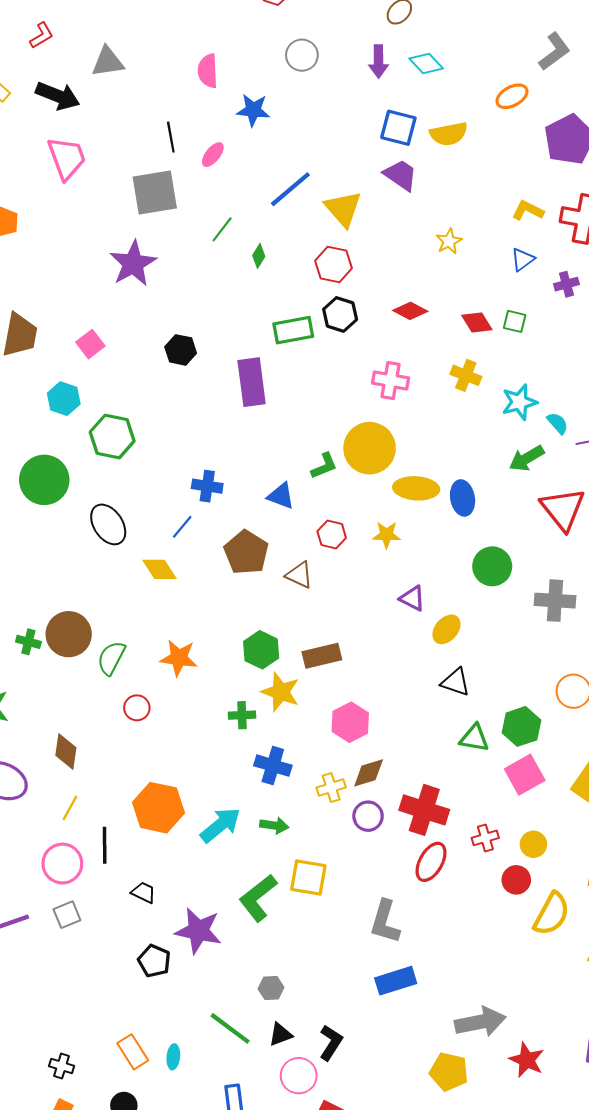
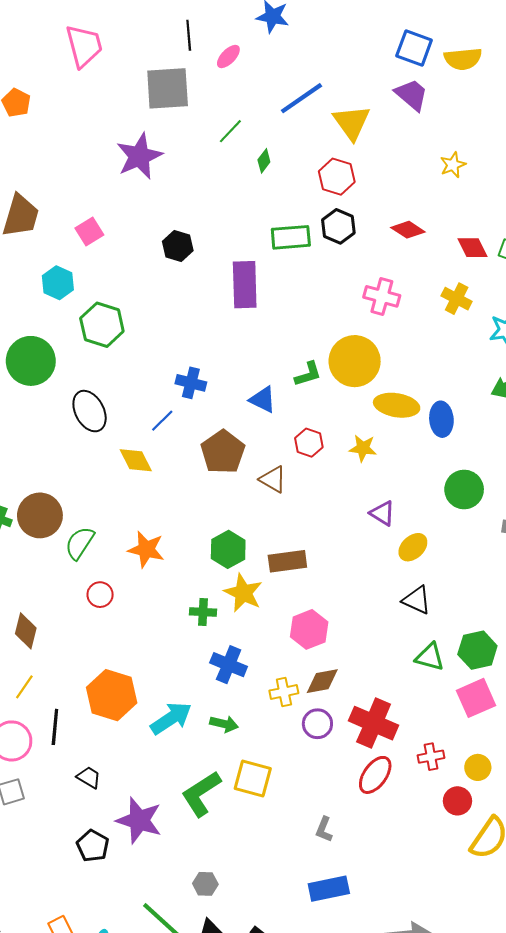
gray L-shape: (385, 922) -> (324, 830), size x0.6

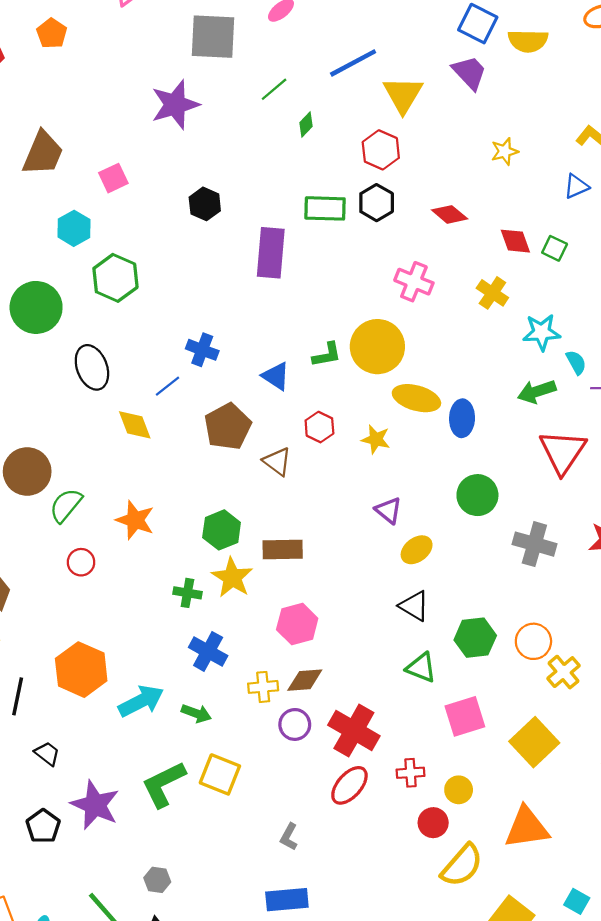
green hexagon: (477, 650) -> (475, 638), moved

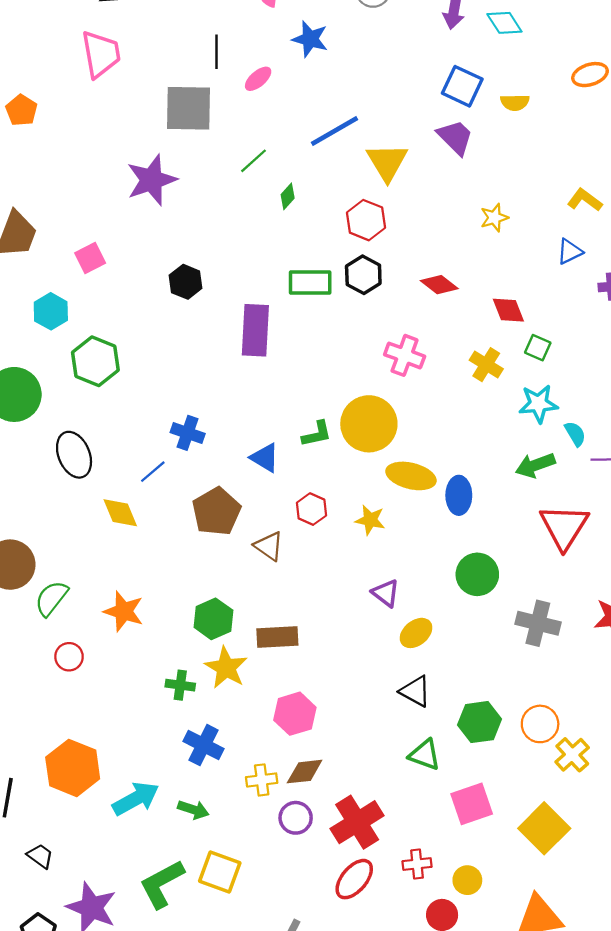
yellow semicircle: (528, 41) -> (515, 102), size x0.7
green square: (555, 248) -> (538, 348), moved
red cross: (354, 730) -> (357, 822), turned 30

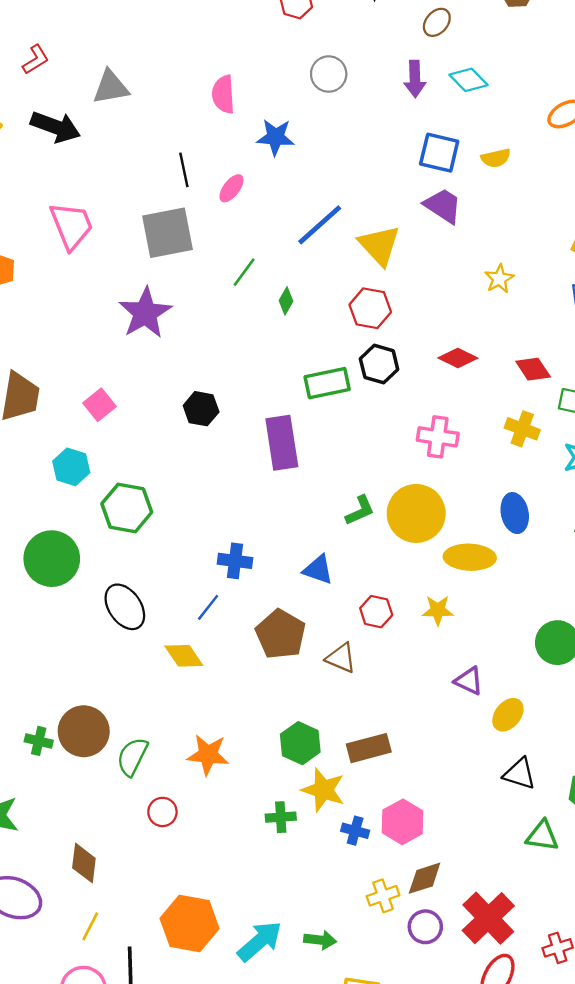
pink trapezoid: (101, 54) -> (71, 226), moved
green L-shape: (317, 434) -> (360, 510), moved
blue ellipse: (459, 495) -> (515, 513), moved
blue cross: (203, 745) -> (355, 831), moved, size x0.7

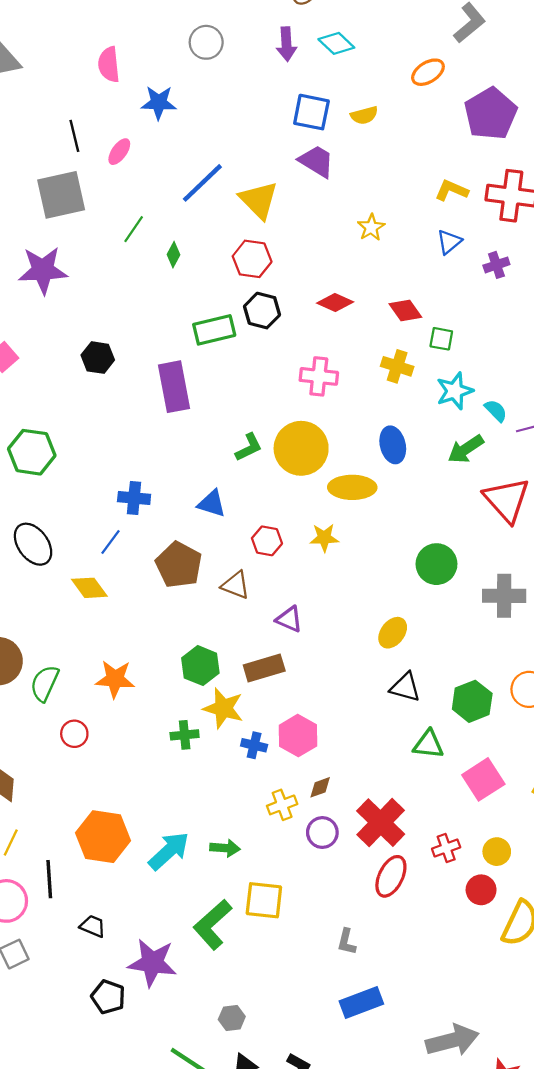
purple star: (145, 313) -> (43, 270), turned 30
purple triangle: (469, 681) -> (289, 619), moved
brown diamond: (425, 878) -> (320, 787), size x0.7

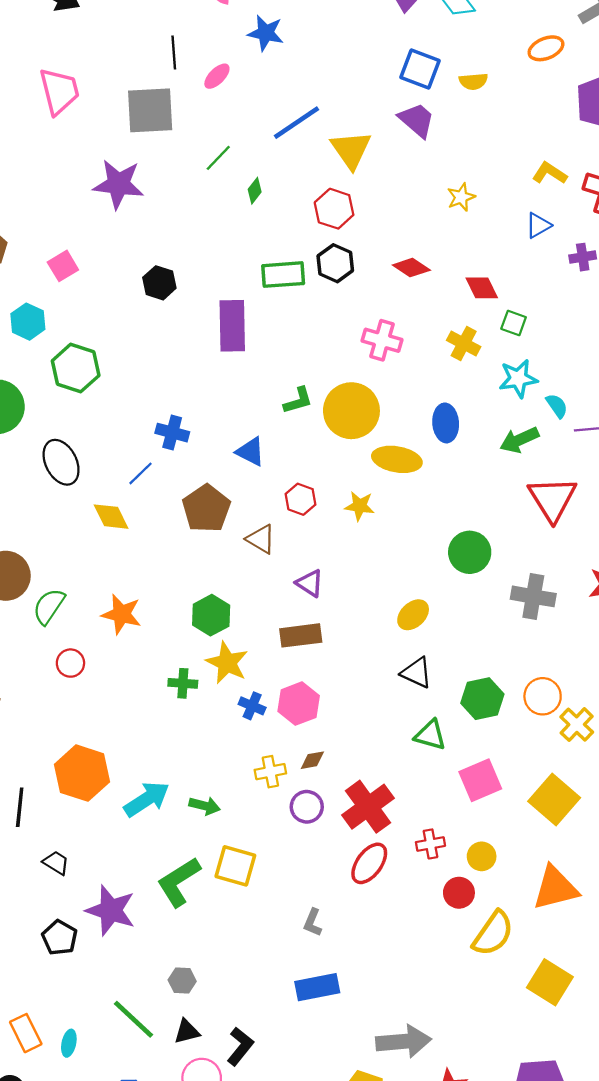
brown rectangle: (264, 668) -> (301, 635), moved

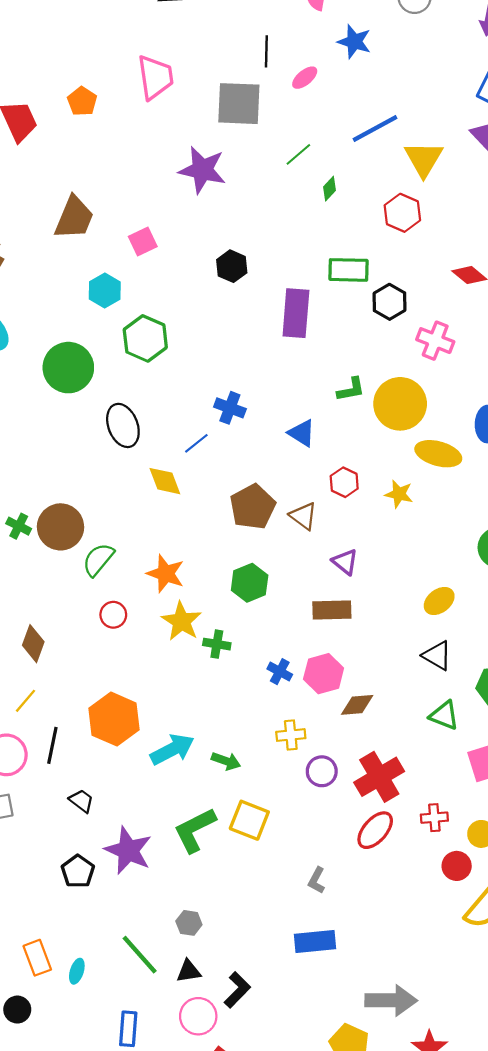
black hexagon: (335, 263) -> (390, 302), moved
brown pentagon: (206, 508) -> (253, 507), moved
yellow star: (227, 663) -> (181, 621), moved
brown diamond: (312, 760) -> (357, 705), moved, size x1.4

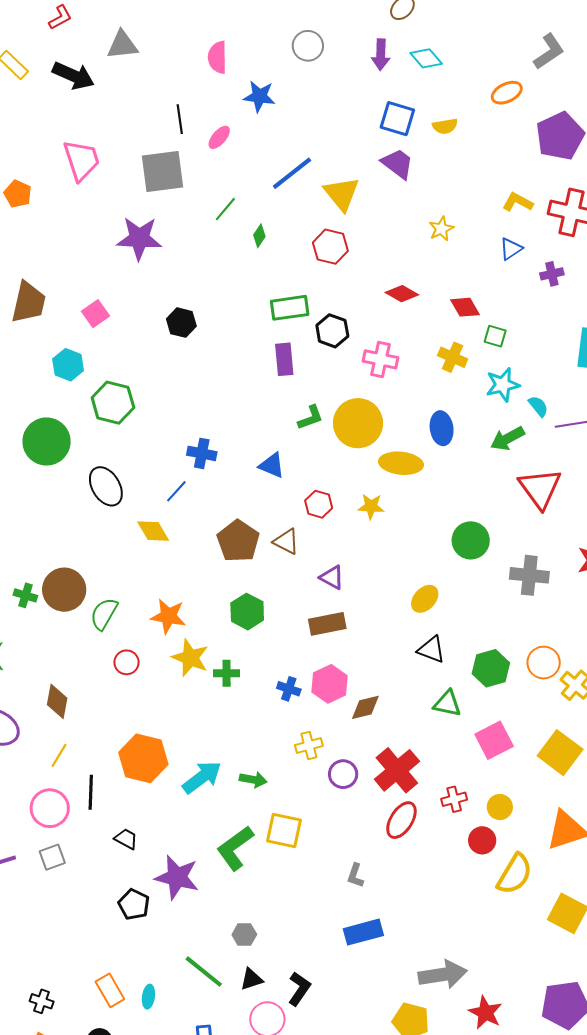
purple rectangle: (296, 313) -> (284, 359), moved, size x0.7

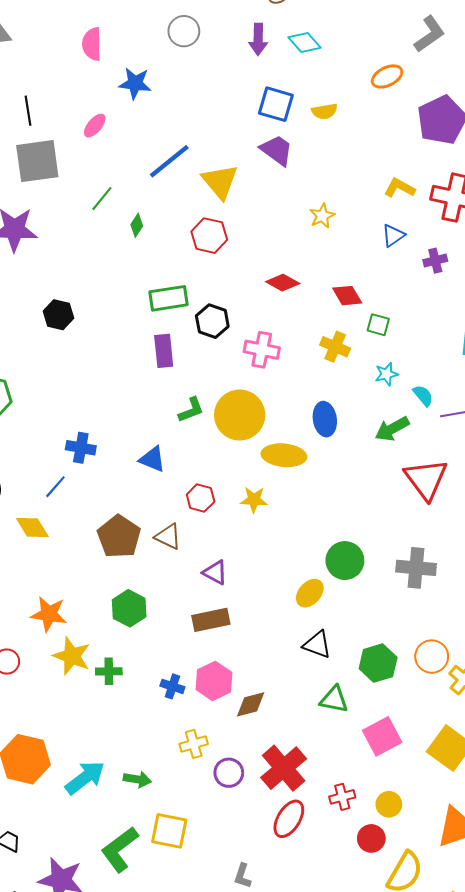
black line: (180, 119) -> (28, 111), moved
cyan star: (503, 385) -> (386, 374), size x0.7
green circle: (471, 540) -> (345, 561), moved

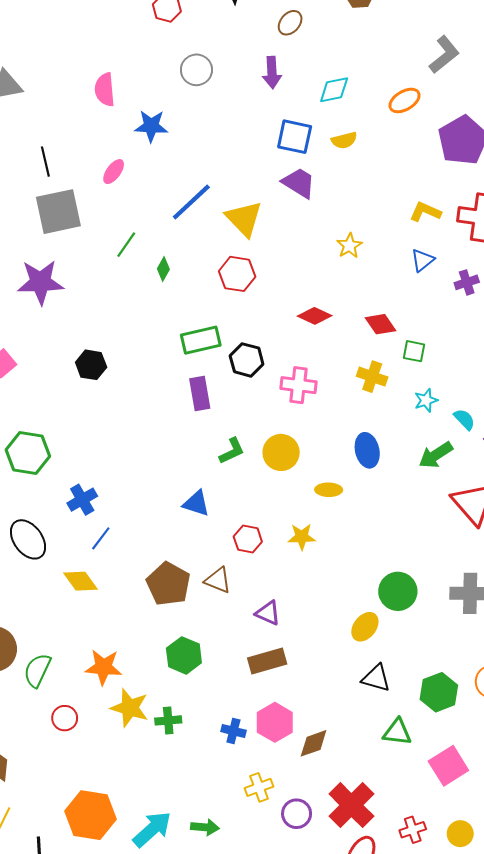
cyan diamond: (304, 43) -> (334, 90), moved, turned -56
yellow circle: (240, 415) -> (281, 452), size x0.7
blue cross: (81, 448) -> (82, 500), moved, turned -36
yellow ellipse: (284, 455) -> (329, 490), size x0.6

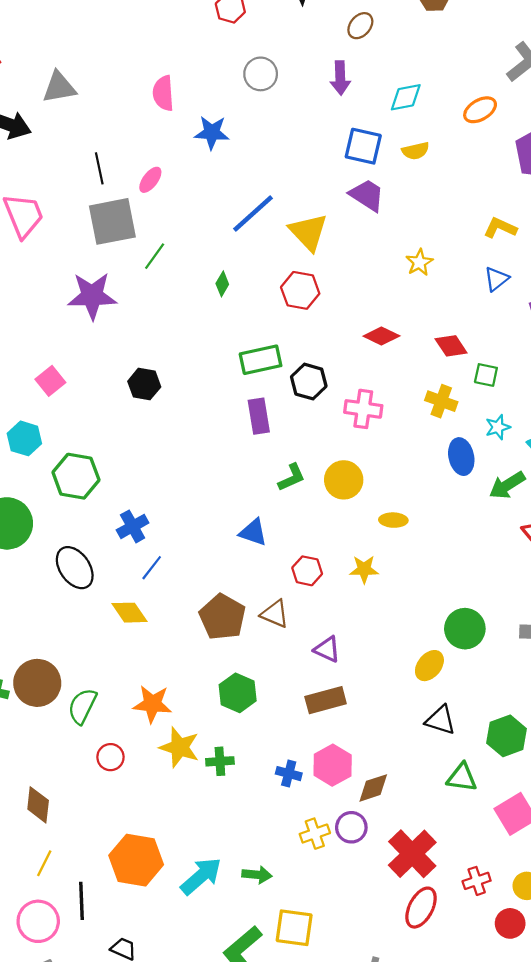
pink ellipse: (114, 172) -> (150, 180), moved
green line: (126, 245) -> (155, 256), moved
blue ellipse: (367, 450) -> (461, 457), moved
purple circle: (297, 814) -> (351, 827), moved

